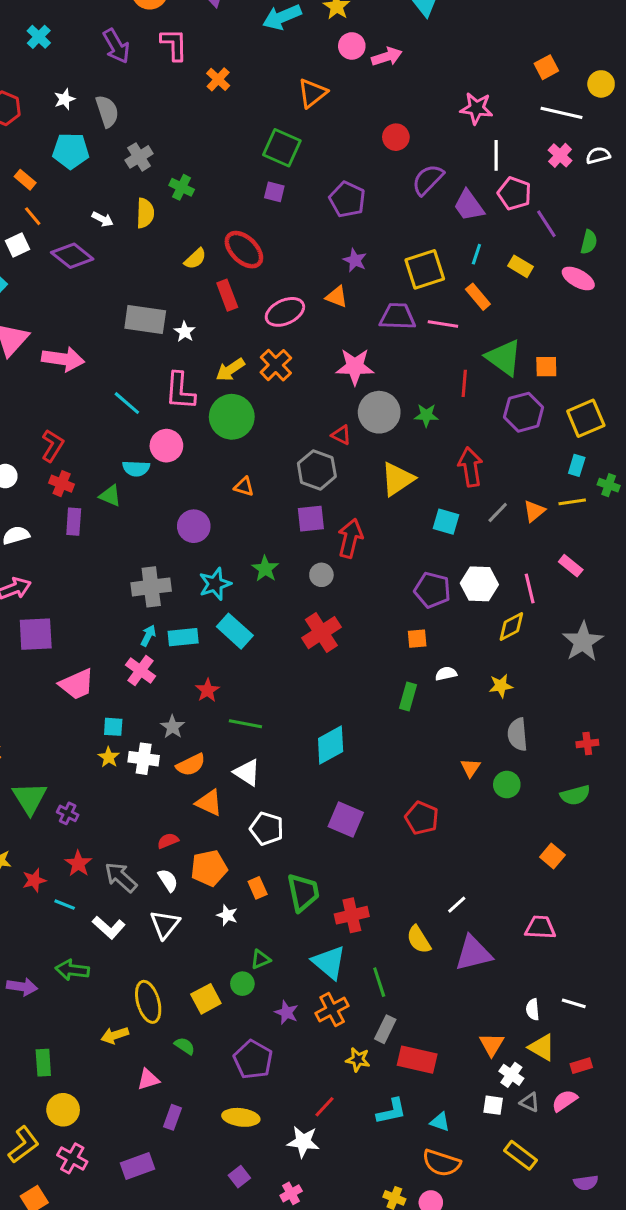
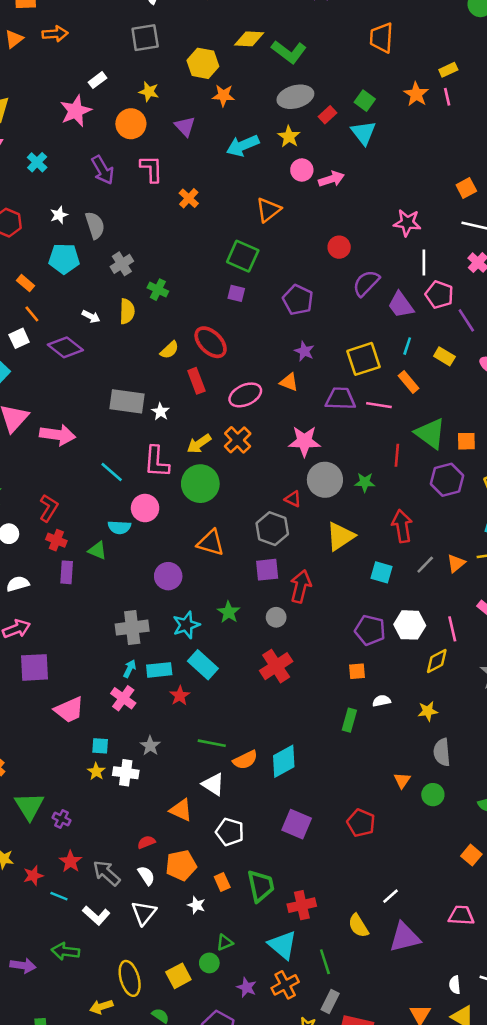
orange triangle: (244, 487) -> (211, 543), size x1.6
red star: (207, 690) -> (180, 696), moved
orange semicircle: (191, 765) -> (245, 760), moved

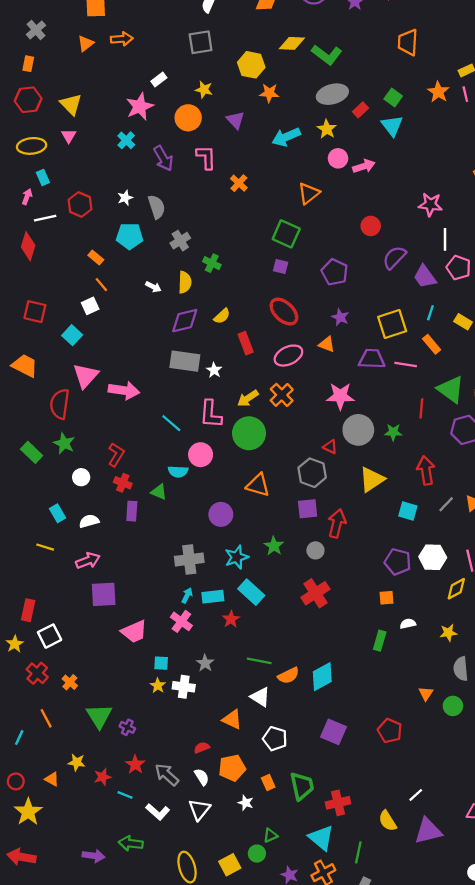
cyan cross: (37, 162) -> (126, 140), moved
red ellipse: (211, 342) -> (284, 312), moved
purple diamond: (65, 347) -> (185, 321), moved, turned -52
green line: (325, 962) -> (358, 852), turned 30

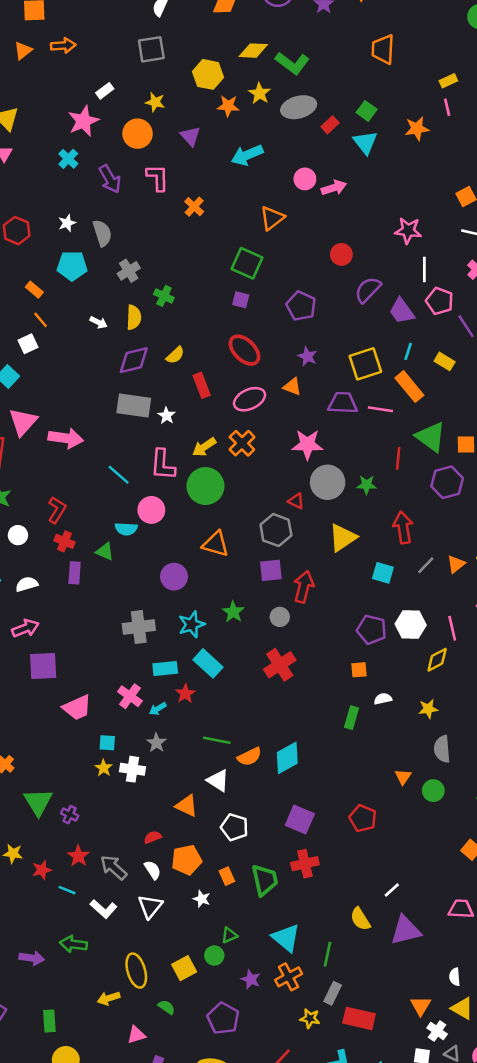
orange star: (438, 92) -> (417, 129), moved, turned 30
yellow star: (327, 129) -> (260, 93), moved
orange rectangle: (432, 344) -> (409, 387), size x1.4
cyan arrow: (187, 596) -> (158, 709), moved, turned -147
red cross: (338, 803) -> (305, 864), moved

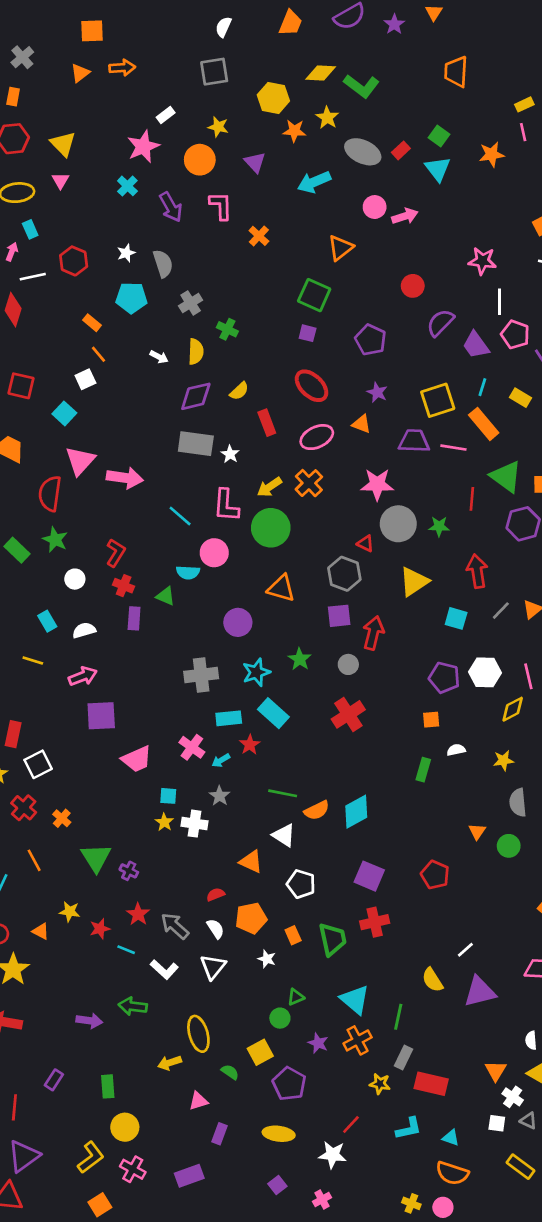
gray ellipse: (299, 107) -> (363, 152), moved, turned 40
yellow square: (184, 968) -> (260, 1052), moved

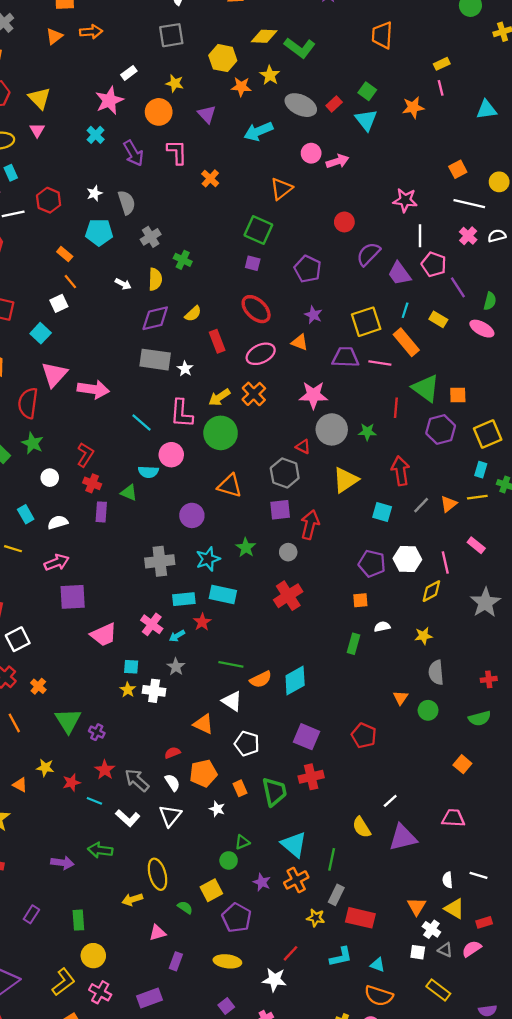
cyan rectangle: (273, 713) -> (223, 595), turned -30

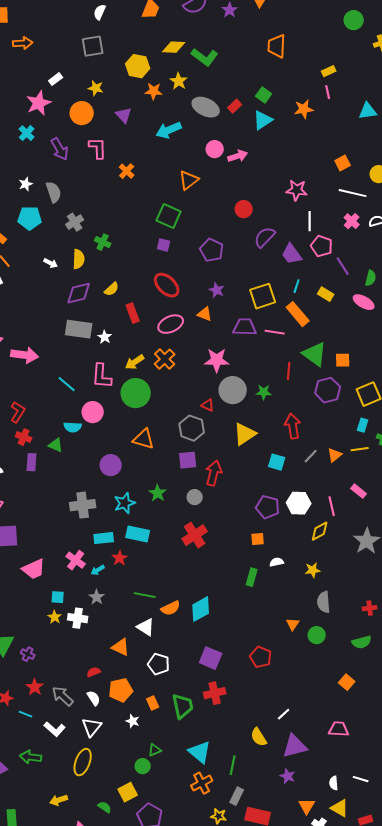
cyan triangle: (366, 120) -> (263, 120), turned 35
yellow ellipse: (157, 874) -> (83, 762), moved, turned 36
purple star: (262, 882) -> (288, 776), moved

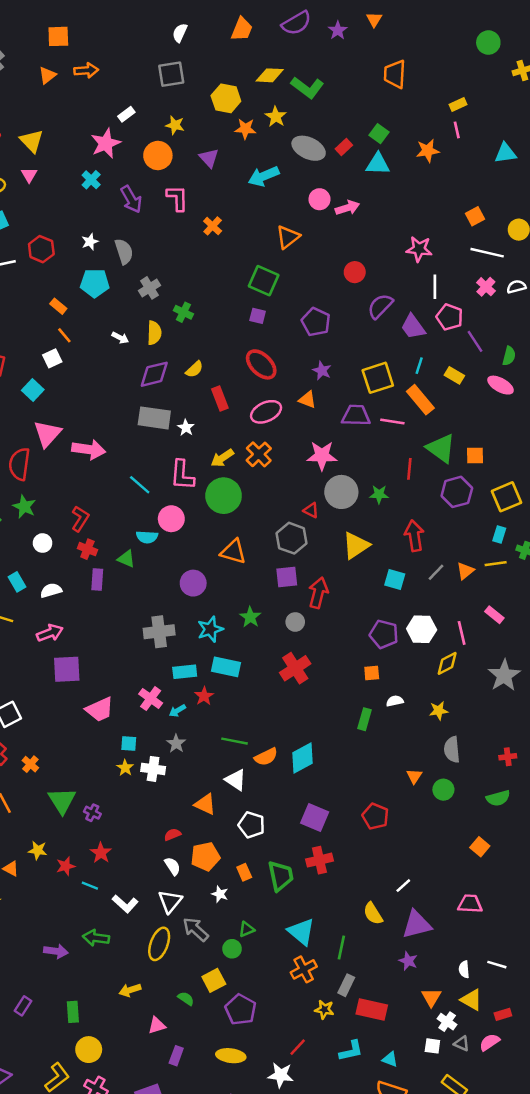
cyan triangle: (263, 120) -> (378, 164), turned 35
gray arrow: (63, 696) -> (196, 929), moved

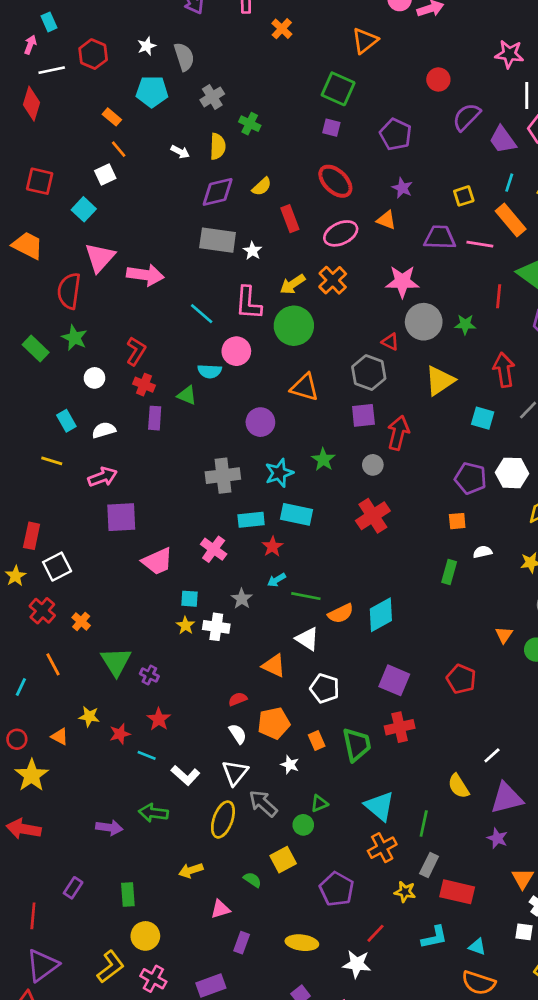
yellow square: (378, 378) -> (464, 196), size x0.6
cyan arrow: (177, 711) -> (276, 580), moved
purple pentagon: (241, 1009) -> (337, 889), moved

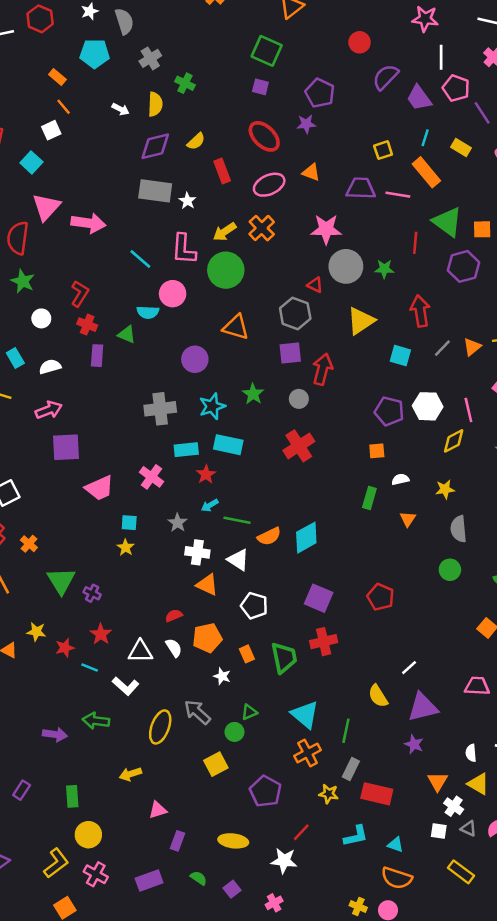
purple star: (402, 188) -> (306, 124), moved, turned -30
white cross: (216, 627) -> (197, 552), moved
orange triangle: (504, 635) -> (408, 519), moved
white triangle: (235, 773) -> (140, 651), moved, turned 50
green semicircle: (252, 880) -> (199, 878), moved

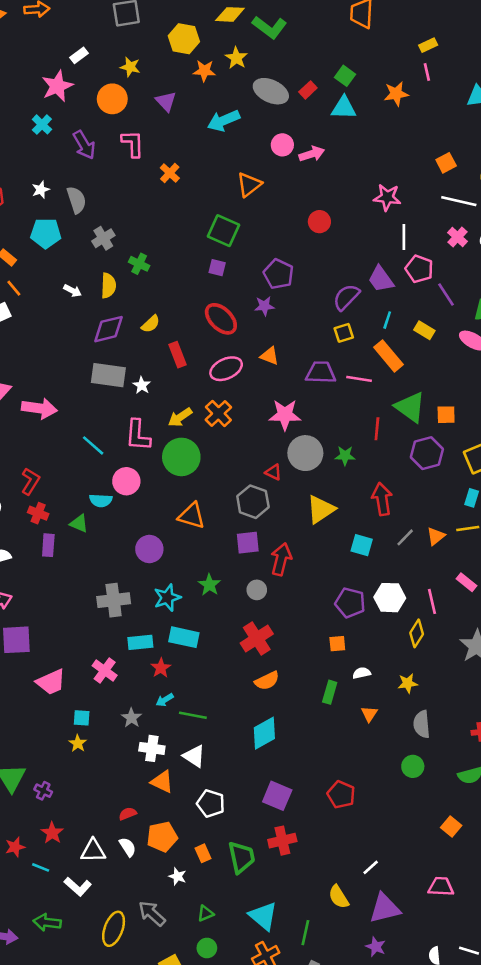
purple semicircle: (386, 77) -> (346, 297), moved
yellow diamond: (454, 441) -> (417, 633), turned -30
orange semicircle: (269, 536) -> (267, 681), moved
green circle: (234, 732) -> (207, 948), moved

